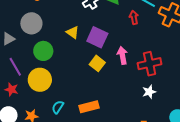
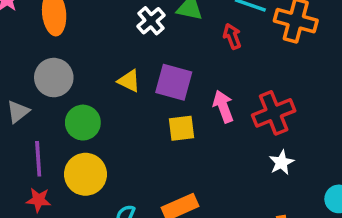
yellow square: (97, 63) -> (181, 128), turned -35
purple line: (15, 67) -> (38, 159), turned 36

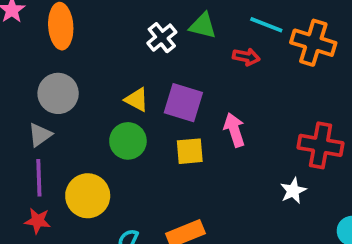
red arrow: (232, 36) -> (246, 57), turned 120
gray triangle: (18, 112) -> (40, 135), moved
red cross: (274, 113) -> (321, 145), moved, turned 30
green circle: (83, 123) -> (128, 141), moved

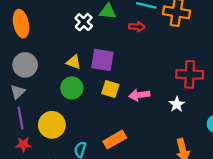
pink arrow: (234, 130) -> (139, 95), moved, turned -72
yellow square: (190, 151) -> (110, 89), turned 30

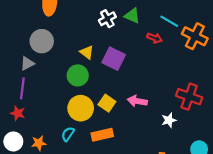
yellow square: (110, 89) -> (107, 103), moved
yellow circle: (52, 125) -> (81, 108), moved

